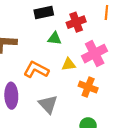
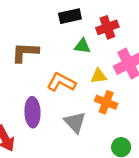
orange cross: (88, 87) -> (106, 102), moved

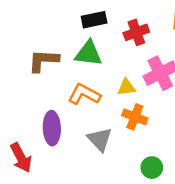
green triangle: (82, 46) -> (88, 53), moved, size x1.5

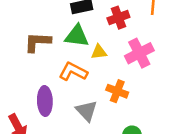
yellow triangle: (126, 87) -> (99, 52), moved

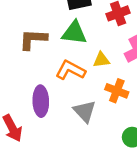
yellow triangle: (99, 52) -> (101, 60), moved

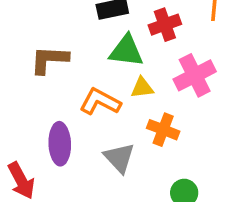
green triangle: (74, 33) -> (126, 51), moved

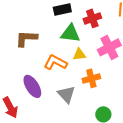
orange cross: (163, 130) -> (91, 78), turned -36
purple ellipse: (60, 144) -> (32, 86), turned -30

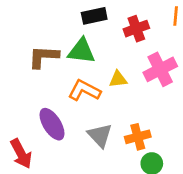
green triangle: (70, 33) -> (82, 51), moved
orange cross: (91, 78) -> (138, 137), moved

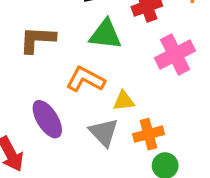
green triangle: (82, 51) -> (105, 35), moved
yellow triangle: (118, 79) -> (124, 101), moved

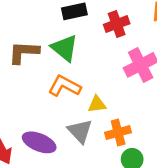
green triangle: (105, 35) -> (65, 48), moved, turned 32
purple ellipse: (47, 119) -> (39, 142), moved, turned -36

